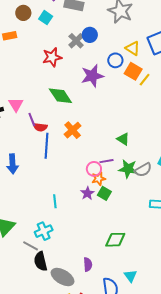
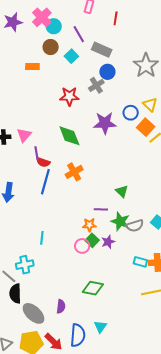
blue circle: (90, 35) -> (107, 72), moved
pink circle: (94, 169) -> (82, 246), moved
purple star: (87, 193) -> (108, 242), moved

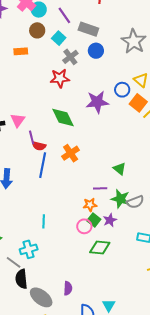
gray cross: (96, 85) -> (70, 57), moved
green diamond: (93, 288) -> (100, 247), moved

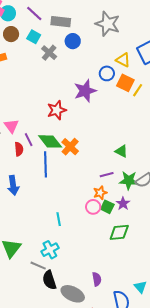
red star: (60, 78) -> (57, 110), moved
green diamond: (63, 118) -> (50, 141), moved
red semicircle: (39, 146) -> (19, 149), moved, turned -96
pink circle: (84, 226) -> (93, 207), moved

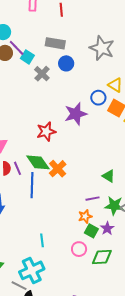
purple line: (34, 13) -> (17, 48), moved
purple line: (29, 140) -> (17, 168), moved
pink circle: (93, 207) -> (79, 249), moved
cyan cross: (50, 250) -> (32, 270), size x1.4

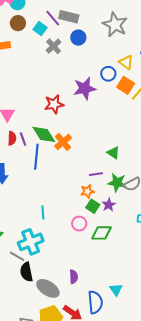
purple line: (17, 48) -> (53, 18), moved

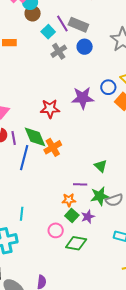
brown circle: (18, 23) -> (33, 13), moved
green star: (117, 183) -> (100, 196), turned -30

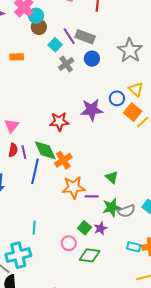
orange star: (69, 200) -> (74, 187), moved, size x1.6

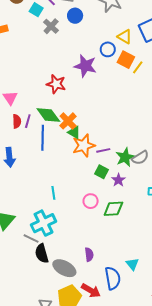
purple star: (92, 110) -> (85, 66), turned 30
red star: (59, 122) -> (56, 84), turned 30
purple line: (24, 152) -> (28, 121), turned 40
green triangle: (112, 177) -> (74, 132), moved
green square: (84, 228) -> (102, 172), moved

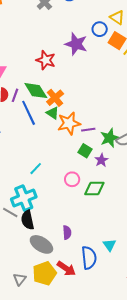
green triangle: (74, 132) -> (53, 113), moved
blue line: (43, 138) -> (29, 113), turned -30
cyan line: (53, 193) -> (36, 169), turned 48
black semicircle: (42, 253) -> (28, 220), moved

